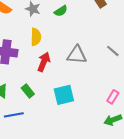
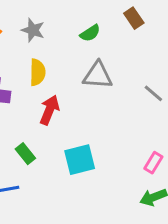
green semicircle: (61, 11) -> (90, 33), moved
gray triangle: (77, 55) -> (98, 75), moved

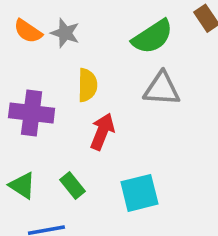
gray star: (33, 30) -> (65, 33), moved
green semicircle: (90, 33) -> (152, 37), size x1.6

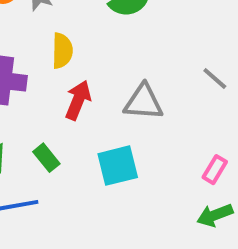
gray triangle: (162, 89) -> (143, 102), moved

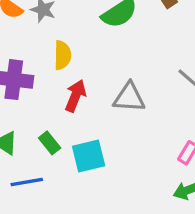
cyan square: (118, 166) -> (89, 156), moved

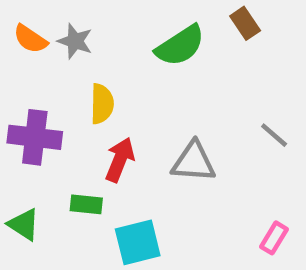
green rectangle: (50, 143) -> (86, 204), moved, turned -45

